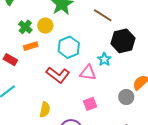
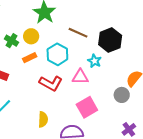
brown line: (103, 15) -> (78, 33), moved
orange rectangle: (31, 46) -> (30, 58), moved
pink square: (90, 104) -> (87, 107), size x1.5

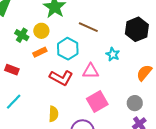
black hexagon: (110, 40) -> (137, 29), moved
cyan star: (94, 61) -> (113, 54), moved
gray circle: (122, 95) -> (135, 103), moved

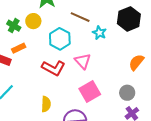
orange rectangle: (40, 52) -> (19, 48), moved
cyan star: (113, 54) -> (99, 33), moved
pink triangle: (91, 71) -> (83, 61), turned 48

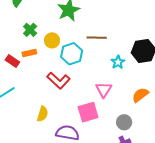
brown line: (80, 17) -> (97, 38), turned -36
yellow circle: (33, 21) -> (52, 40), moved
cyan star: (99, 33) -> (118, 62), moved
pink triangle: (83, 61) -> (104, 90), moved

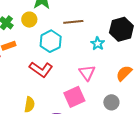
yellow circle: (52, 40) -> (29, 20), moved

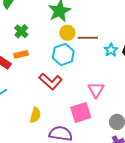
yellow circle: (29, 20) -> (67, 33), moved
cyan star: (98, 44) -> (111, 50), moved

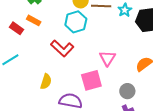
cyan star: (111, 50) -> (125, 10), moved
orange rectangle: (21, 54) -> (34, 20), turned 40

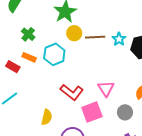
cyan hexagon: (76, 22) -> (54, 54), moved
red L-shape: (62, 48) -> (72, 92), moved
gray circle: (127, 91) -> (125, 112), moved

